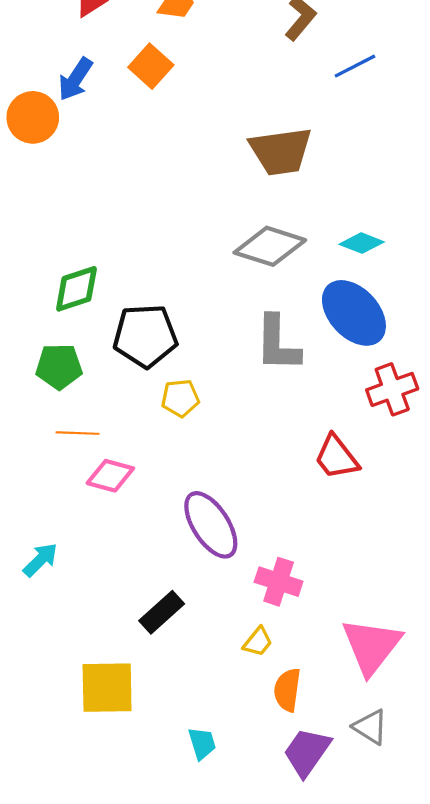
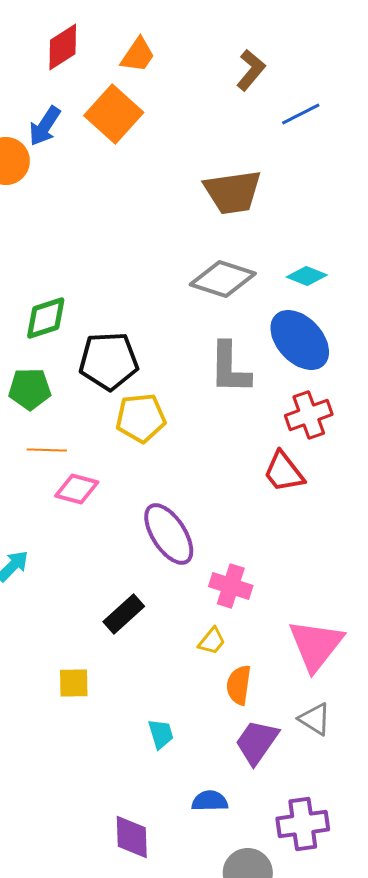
orange square: (151, 66) -> (114, 114), size x1.4
red cross: (392, 389) -> (309, 415), moved
yellow pentagon: (180, 398) -> (141, 418), size x1.4
yellow square: (107, 688) -> (74, 683), size x0.6

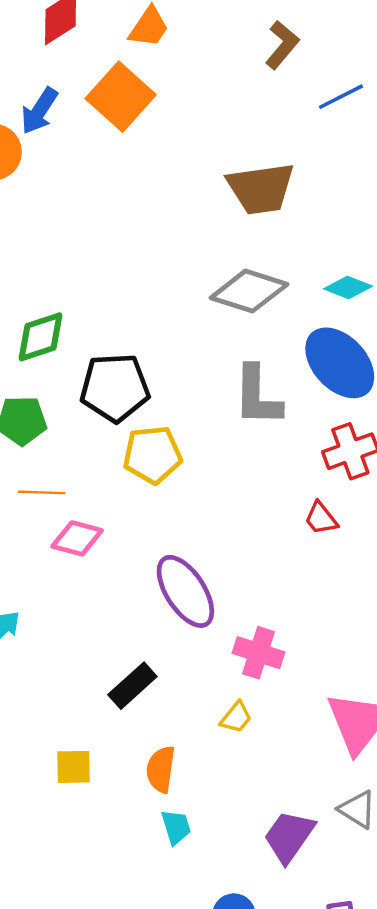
red trapezoid: (284, 472) -> (321, 518), size x0.7
orange semicircle: (239, 685) -> (161, 769), moved

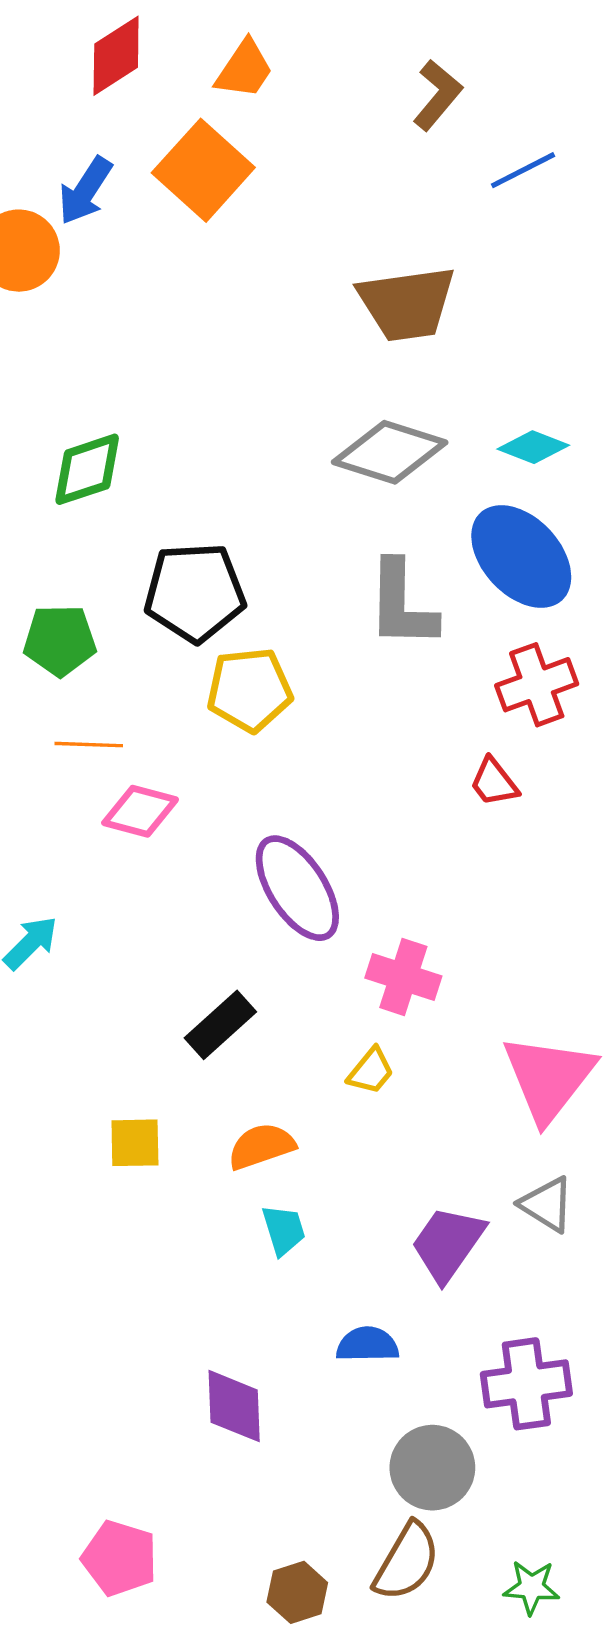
green diamond: (41, 337) -> (87, 469), moved
orange semicircle: (161, 769) -> (261, 1146), turned 63

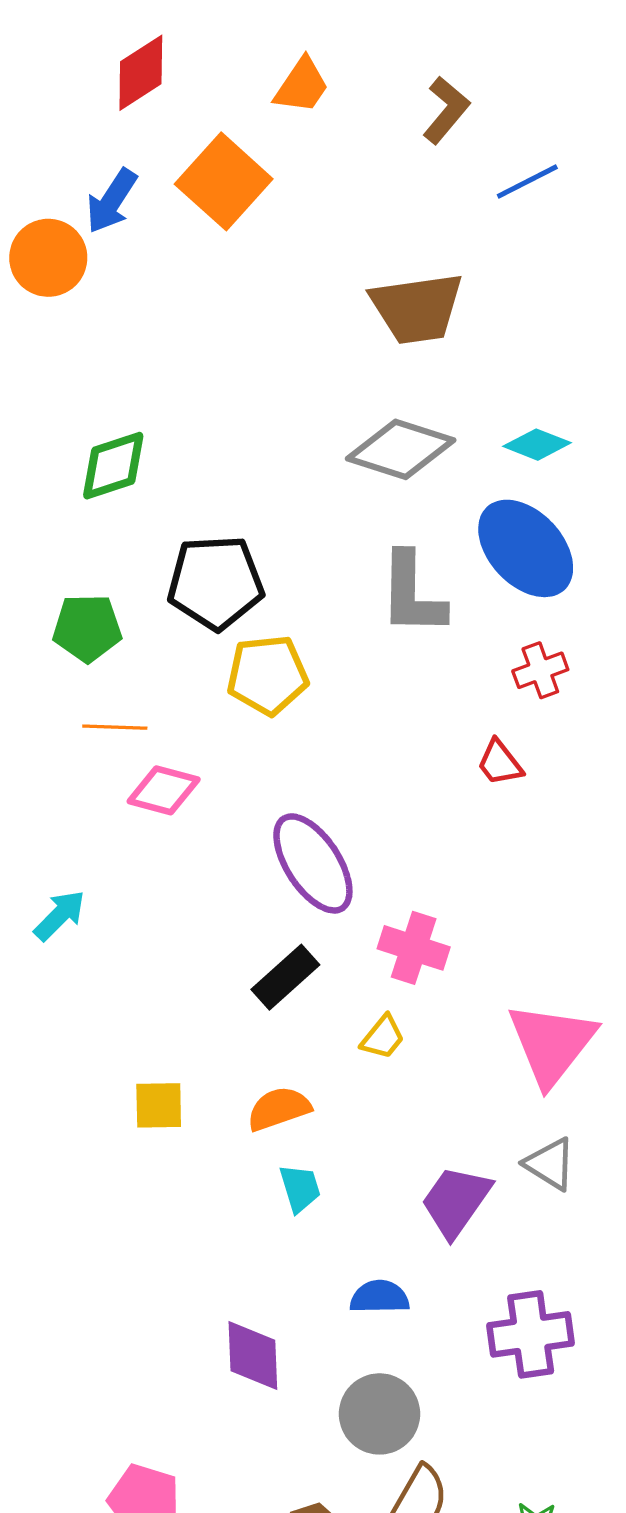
orange trapezoid: (244, 69) -> (302, 86), moved
red cross: (537, 685) -> (540, 670), size x0.7
black rectangle: (220, 1025) -> (285, 977), moved
gray circle: (432, 1468) -> (380, 1414), moved

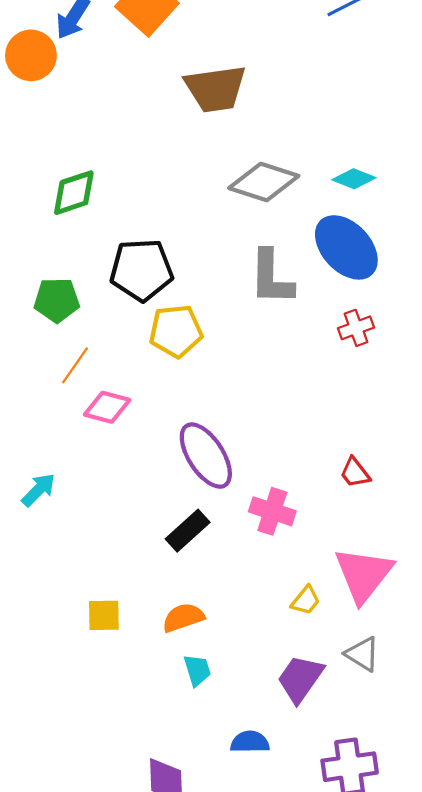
brown trapezoid: (417, 308) -> (215, 89), moved
orange line: (115, 727) -> (75, 365), turned -57
red trapezoid: (500, 763) -> (355, 473), moved
yellow trapezoid: (383, 1037) -> (306, 600), moved

